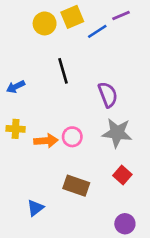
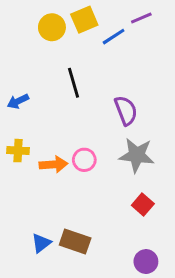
brown rectangle: (76, 186) -> (75, 241), moved

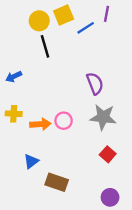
purple line: (141, 18) -> (107, 14), turned -56
black line: (73, 83) -> (45, 46), moved
blue triangle: (41, 243) -> (31, 161), moved

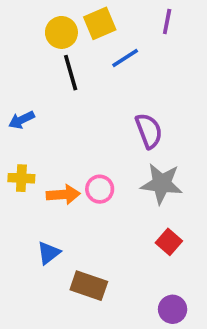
blue line: (86, 28) -> (125, 58), moved

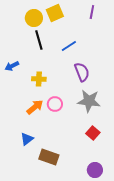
blue line: (125, 58) -> (69, 46), moved
yellow cross: (21, 178) -> (39, 79), moved
orange arrow: (63, 195) -> (35, 107), turned -36

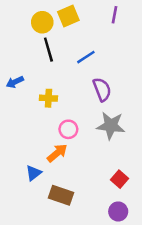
orange arrow: (35, 107) -> (57, 153), moved
red square: (93, 133) -> (119, 179), moved

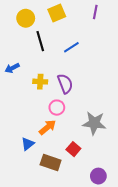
yellow circle: (42, 22) -> (26, 18), moved
purple semicircle: (102, 89) -> (65, 84), moved
gray star: (111, 126) -> (94, 123), moved
red square: (119, 179) -> (73, 149), moved

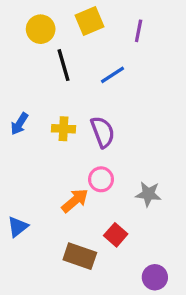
purple line: (95, 12) -> (139, 31), moved
blue arrow: (12, 68) -> (19, 124), moved, turned -32
pink circle: (57, 108) -> (101, 179), moved
gray star: (94, 123) -> (148, 194), size x0.7
blue triangle: (28, 144) -> (18, 227), moved

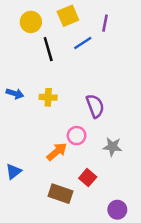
blue line: (112, 75) -> (83, 43), moved
blue arrow: (19, 124) -> (15, 94), turned -105
purple semicircle: (103, 132) -> (95, 106), moved

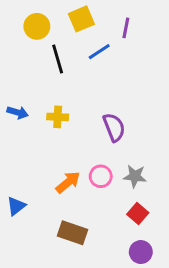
pink circle: (77, 136) -> (101, 176), moved
red square: (88, 178) -> (138, 213), moved

